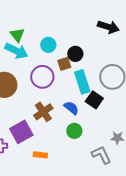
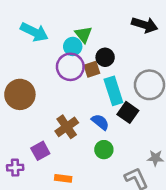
green triangle: (17, 35) -> (83, 34), moved
cyan arrow: (16, 51) -> (34, 32), moved
purple circle: (42, 77) -> (70, 67), moved
purple square: (21, 132) -> (40, 151), size x0.7

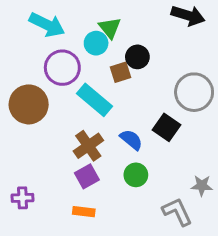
purple circle: (70, 67) -> (62, 68), moved
cyan rectangle: (113, 91) -> (94, 100), moved, turned -32
purple square: (40, 151) -> (87, 176), moved

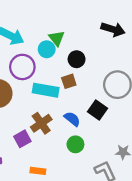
brown square: (121, 72) -> (69, 81), moved
cyan rectangle: (94, 100) -> (46, 90), turned -30
purple square: (87, 176) -> (22, 139), moved

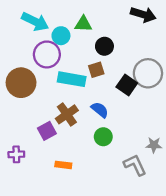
green triangle: (57, 38) -> (83, 24), turned -49
cyan circle: (47, 49) -> (61, 36), moved
black square: (98, 110) -> (127, 85), moved

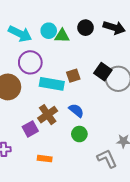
cyan circle: (61, 36) -> (49, 31), moved
black circle: (104, 46) -> (86, 28), moved
black square: (127, 85) -> (103, 72), moved

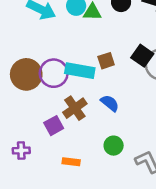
purple circle: (30, 62) -> (54, 73), moved
green circle: (79, 134) -> (114, 146), moved

